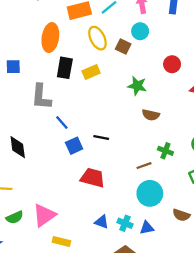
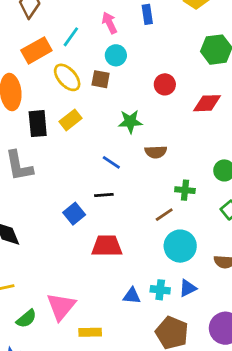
blue line: (62, 122) -> (111, 162), moved

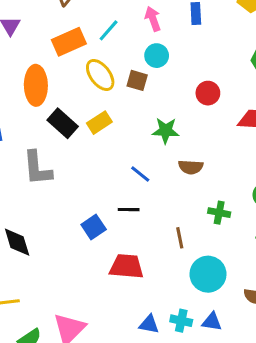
black rectangle: (38, 124) -> (63, 123), turned -48
brown line: (164, 215) -> (180, 238), moved, turned -72
blue triangle: (188, 288) -> (212, 322), turned 30

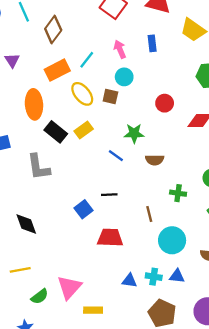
blue line: (140, 174) -> (116, 156), moved

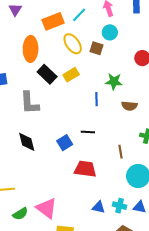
blue line: (116, 156) -> (97, 99), turned 48
black diamond: (26, 224) -> (27, 142), moved
pink triangle: (69, 287) -> (46, 208), turned -40

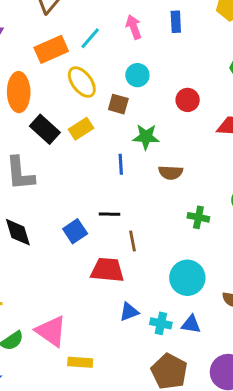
cyan circle: (110, 32) -> (137, 75), moved
brown square: (97, 48) -> (118, 104), moved
brown line: (121, 152) -> (133, 241), moved
blue triangle: (98, 207) -> (129, 312), moved, turned -32

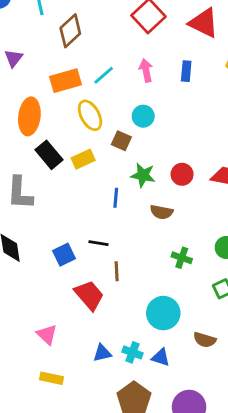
red circle: (188, 100) -> (182, 174), moved
red trapezoid: (107, 270) -> (89, 295), turned 36
blue triangle: (129, 312) -> (102, 353), moved
pink triangle: (51, 331) -> (47, 335), moved, size x0.7

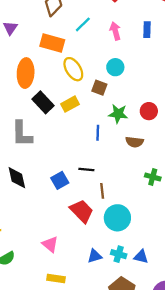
cyan line: (104, 75) -> (83, 24), moved
orange rectangle: (66, 81) -> (52, 43), turned 35
cyan circle: (163, 313) -> (117, 218), moved

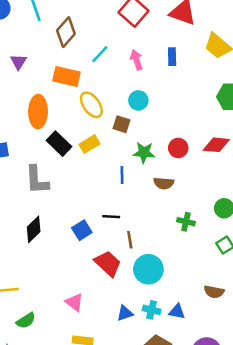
black diamond: (17, 178) -> (34, 229), turned 60

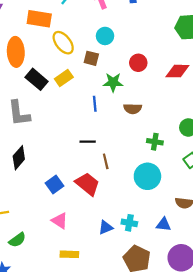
red circle: (178, 148) -> (138, 63), moved
blue square: (82, 230) -> (54, 184), moved
cyan circle: (148, 269) -> (147, 176), moved
blue triangle: (177, 312) -> (164, 224), moved

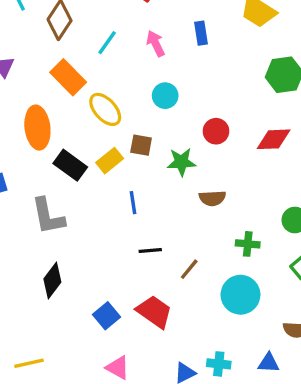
orange rectangle: (39, 19) -> (68, 77), turned 40
brown square: (91, 58) -> (141, 145), moved
blue line: (95, 104) -> (133, 203), moved
brown line: (106, 161) -> (189, 269), moved, turned 56

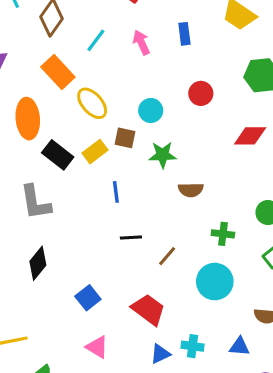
cyan circle: (165, 96) -> (151, 110), moved
red circle: (216, 131) -> (201, 93), moved
red trapezoid: (154, 312) -> (148, 309), moved

